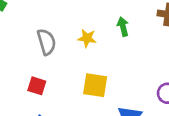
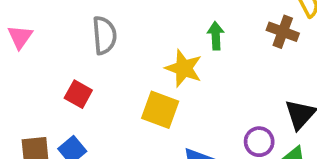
yellow star: (87, 38) -> (184, 68), moved, size x1.4

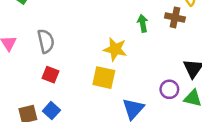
gray semicircle: (104, 35) -> (46, 41), moved
green arrow: (216, 36) -> (143, 23), moved

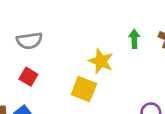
gray semicircle: (46, 41) -> (29, 41), turned 85

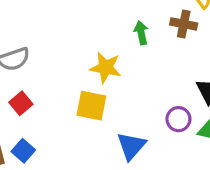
red square: (28, 77) -> (21, 103), turned 30

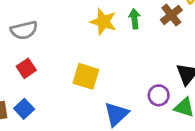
brown cross: (184, 24) -> (171, 15), turned 35
yellow star: (106, 68) -> (103, 22), moved

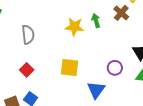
gray semicircle: (24, 30) -> (28, 35), moved, turned -72
purple circle: (159, 95) -> (115, 68), moved

